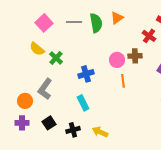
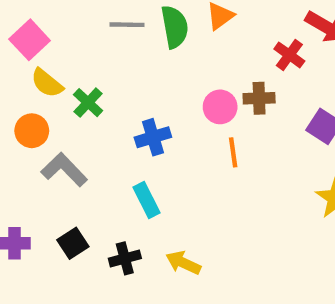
pink square: (44, 23) -> (30, 40), moved
gray L-shape: (45, 89) -> (64, 170), turned 100
orange circle: (25, 101) -> (32, 131), moved

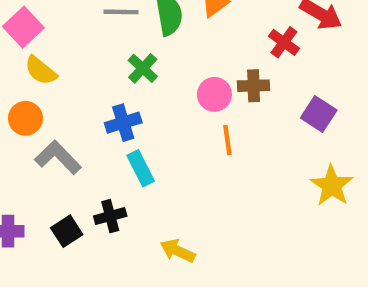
green cross: (88, 103) -> (143, 68), moved
blue cross: (153, 137) -> (123, 123), moved
cyan rectangle: (146, 200) -> (141, 168), moved
black cross: (125, 258) -> (110, 216), moved

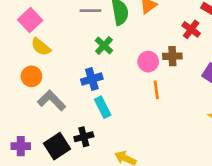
black square: (67, 231) -> (57, 146), size x1.4

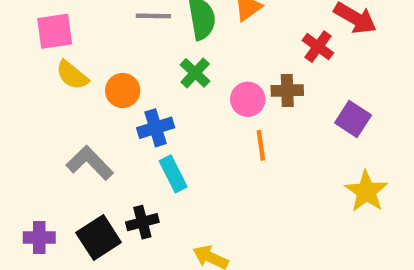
pink square: (30, 20) -> (55, 31), turned 35
green cross: (104, 45) -> (195, 73), moved
orange circle: (31, 76) -> (123, 90), moved

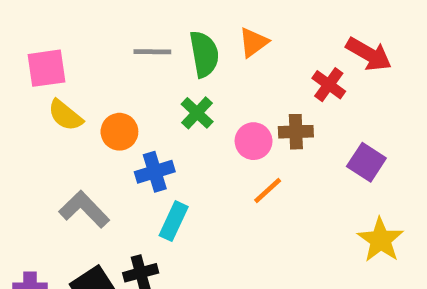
orange line: (261, 145) -> (268, 191), turned 56
cyan rectangle: (173, 174) -> (174, 221), turned 52

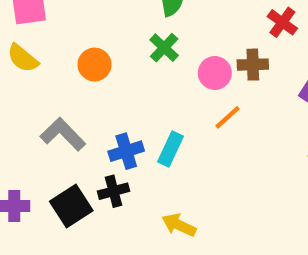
yellow semicircle: (65, 115) -> (23, 58), moved
blue cross: (155, 172) -> (126, 151), moved
cyan rectangle: (174, 221) -> (170, 149), moved

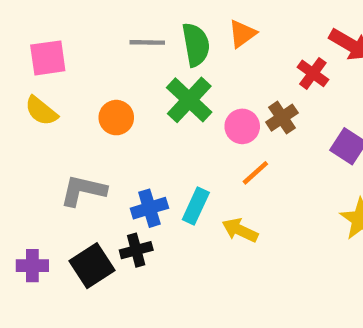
green cross: (164, 48) -> (189, 100), size x1.5
brown cross: (253, 65) -> (282, 118), turned -32
gray L-shape: (63, 134) -> (83, 190), turned -33
yellow arrow: (179, 225) -> (240, 230), moved

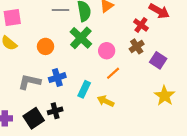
brown cross: (282, 118) -> (137, 46), moved
blue cross: (149, 208) -> (57, 78), moved

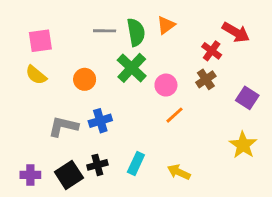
purple square: (158, 60) -> (247, 98), moved
cyan rectangle: (84, 89) -> (136, 164), moved
yellow arrow: (106, 101) -> (179, 172), moved

